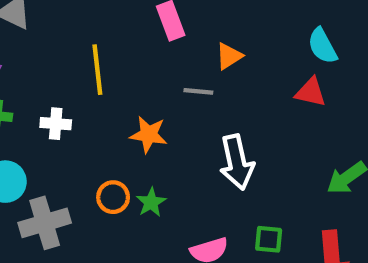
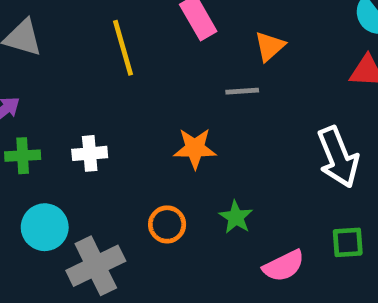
yellow line: (97, 70) -> (123, 48), moved
white arrow: (237, 162) -> (338, 157), moved
green star: (151, 202) -> (236, 217), moved

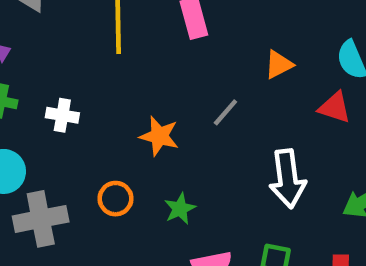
orange triangle: (270, 46) -> (279, 65), moved
gray line: (242, 91) -> (225, 112), moved, turned -60

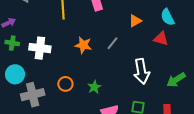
white cross: (62, 115) -> (40, 48), size x1.5
orange star: (159, 136) -> (83, 45), moved

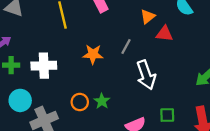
red triangle: (161, 39) -> (164, 34), moved
white arrow: (142, 71) -> (146, 75), moved
green star: (94, 87) -> (102, 101), moved

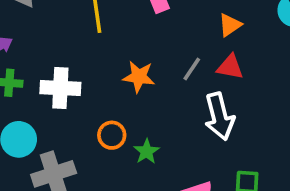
red triangle: (164, 34) -> (230, 67), moved
orange circle: (80, 102) -> (112, 135), moved

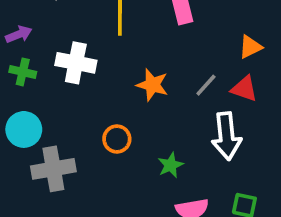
white cross: (60, 88) -> (76, 63), moved
green star: (147, 151) -> (171, 165), moved

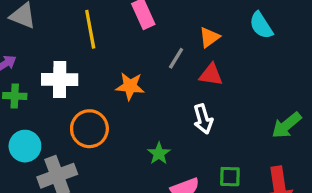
gray line: (206, 85) -> (176, 58), moved
white arrow: (226, 136) -> (203, 119), size x0.7
orange circle: (117, 139) -> (89, 129), moved, size x1.5

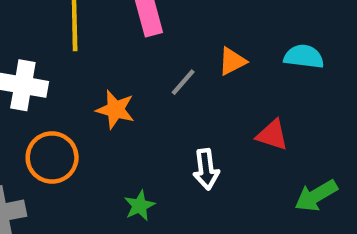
cyan semicircle: (261, 25) -> (304, 57), turned 120
red triangle: (211, 75) -> (272, 135), moved

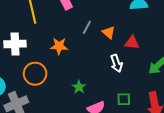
orange triangle: (232, 61) -> (109, 33), moved, turned -40
white arrow: (206, 169) -> (117, 63), moved

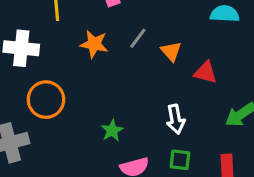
orange star: (59, 46) -> (94, 44), moved
white arrow: (117, 63) -> (176, 119), moved

